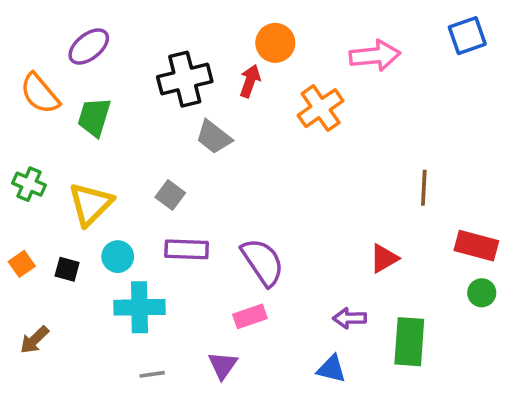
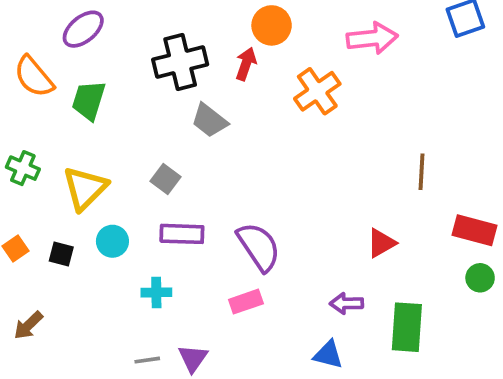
cyan cross: (139, 307) -> (156, 292), moved, size x0.6
purple triangle: (223, 365) -> (193, 358), moved

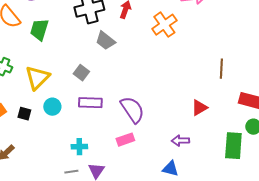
cyan cross: (156, 292) -> (79, 147), moved
green rectangle: (407, 327) -> (233, 146), moved

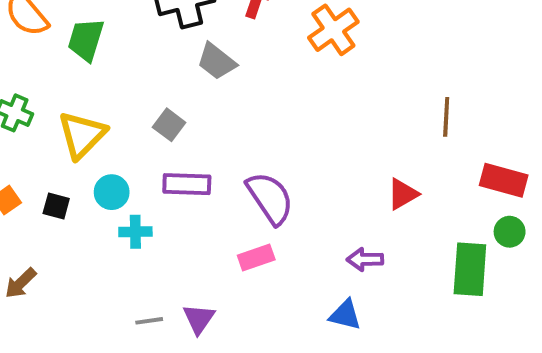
cyan cross: (79, 147) -> (135, 232), moved

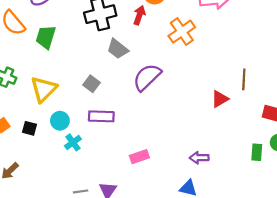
red triangle: (403, 194) -> (220, 99), moved
purple semicircle: (270, 198) -> (147, 77), moved, turned -100
cyan cross: (135, 232) -> (73, 142), turned -35
green rectangle: (470, 269) -> (257, 152), moved, size x0.6

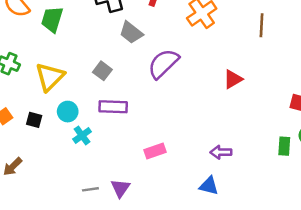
brown line: (244, 79) -> (262, 25), moved
red triangle: (220, 99) -> (233, 79), moved

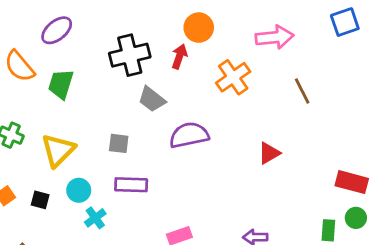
brown line: (262, 25) -> (302, 91), turned -30
purple semicircle: (163, 64) -> (189, 135), turned 32
gray square: (102, 71) -> (119, 143), turned -30

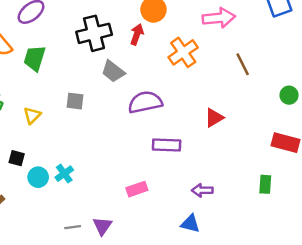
gray square: (119, 143) -> (75, 101), moved
yellow triangle: (58, 150) -> (32, 115), size x0.6
purple rectangle: (131, 185) -> (167, 145), moved
cyan circle: (79, 190) -> (38, 177), moved
green circle: (356, 218) -> (289, 95), moved

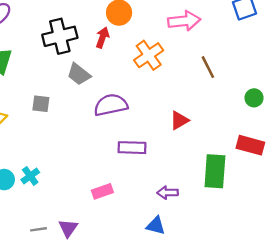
green rectangle: (265, 184) -> (215, 171), moved, size x1.8

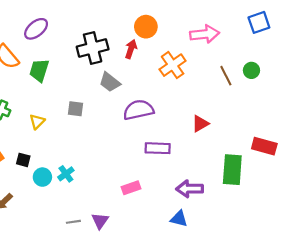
green circle: (254, 98) -> (251, 70), moved
purple arrow: (168, 193) -> (190, 189), size x1.4

